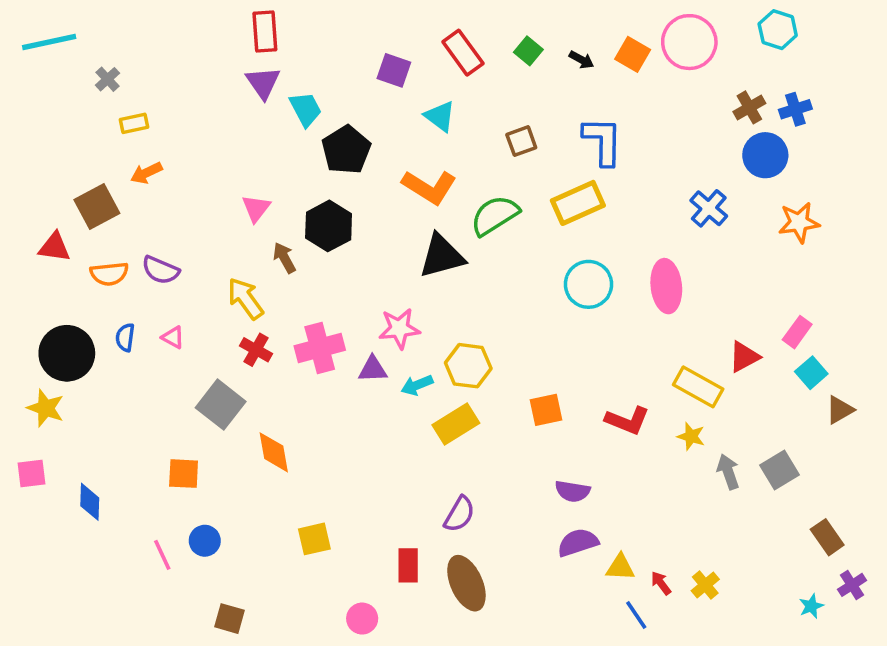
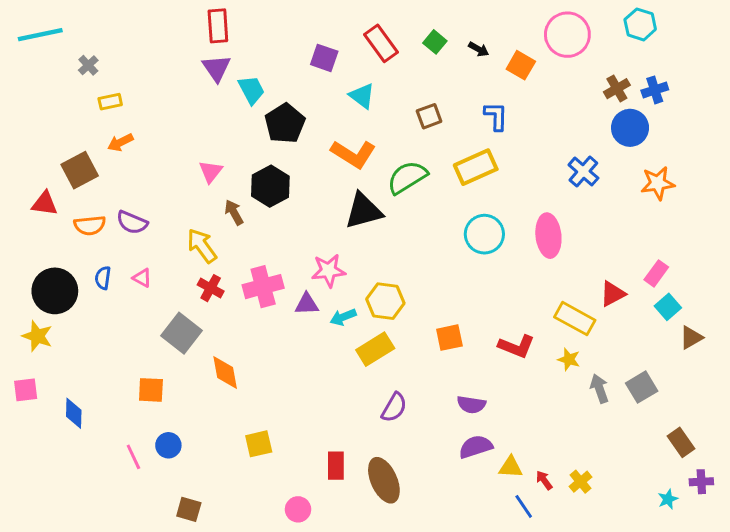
orange square: (633, 54) -> (521, 65), moved
blue L-shape: (603, 141) -> (496, 116), size x0.7
purple semicircle: (459, 514) -> (394, 407), moved
purple cross: (852, 585) -> (701, 482), turned 30

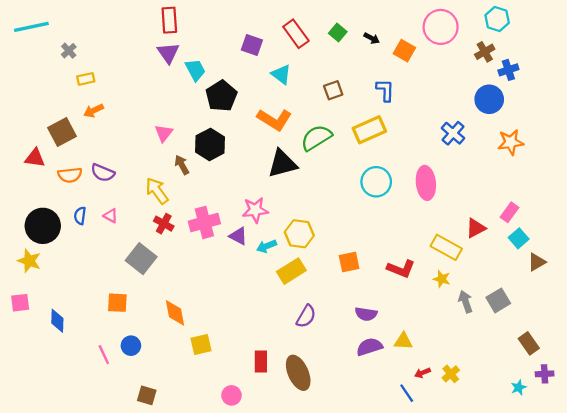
brown cross: (617, 89) -> (485, 52), moved
purple triangle: (307, 304) -> (238, 236), turned 30
orange diamond: (225, 372) -> (175, 313), moved
yellow triangle: (511, 467) -> (403, 341), moved
red arrow: (544, 480) -> (423, 373), turned -77

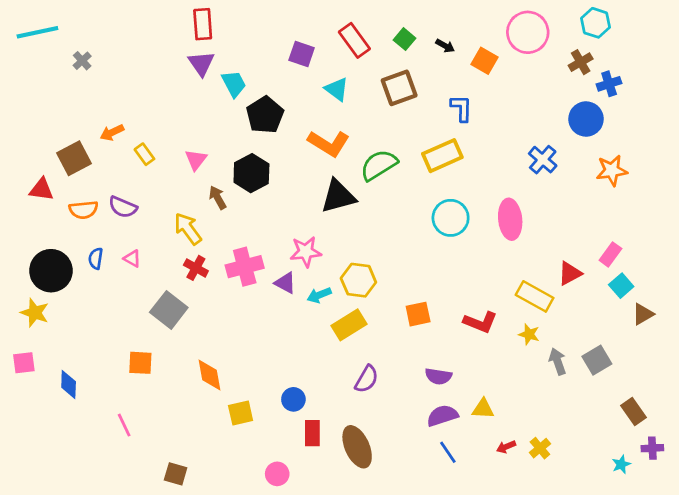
yellow rectangle: (86, 79) -> (144, 154), moved, turned 66
brown square: (333, 90) -> (399, 88), moved, size x1.5
blue circle: (131, 346) -> (293, 399), moved
blue line: (407, 393) -> (448, 452), moved

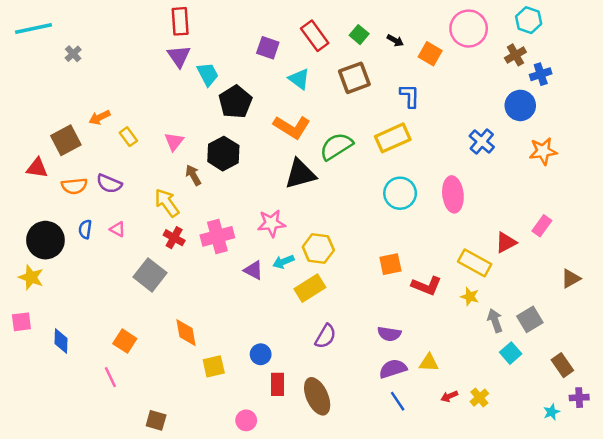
purple triangle: (285, 283) -> (253, 270), moved
cyan square: (621, 286) -> (511, 353), moved
orange square: (418, 314) -> (390, 264), moved
orange square: (140, 363) -> (125, 341), moved, turned 30

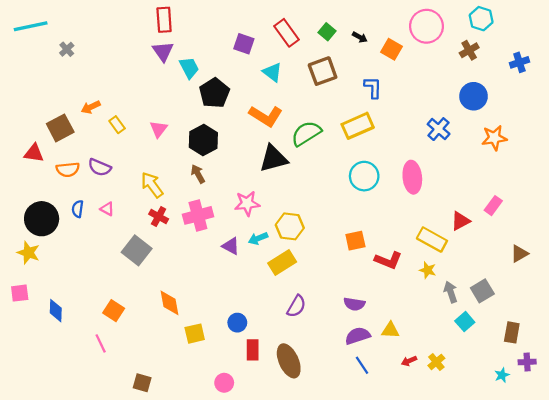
blue cross: (541, 74) -> (519, 62), moved
brown arrow: (193, 175) -> (198, 174), moved
brown rectangle: (562, 365) -> (512, 332), turned 45

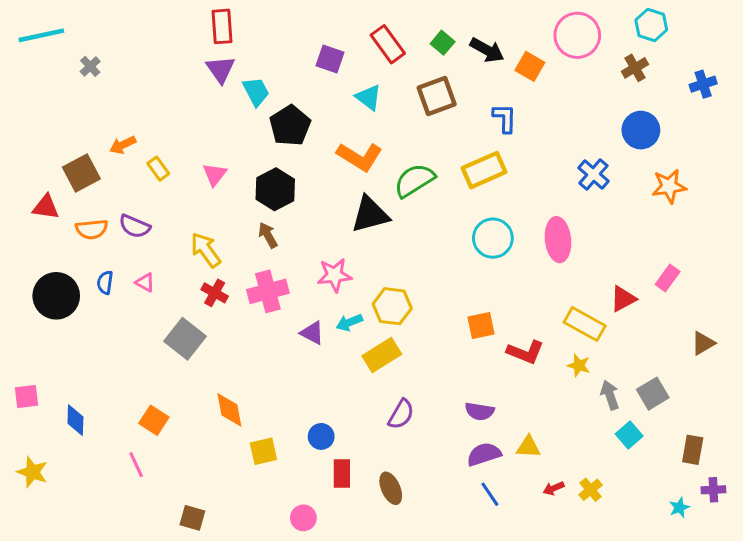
black arrow: (360, 37) -> (487, 50), size x1.6
yellow star: (28, 253) -> (32, 472), moved
brown ellipse: (289, 361) -> (391, 488), size x0.7

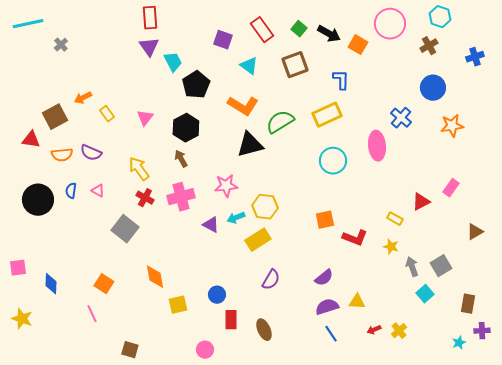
pink ellipse: (558, 240) -> (377, 146), moved
yellow rectangle: (585, 324) -> (395, 219), size x0.6
purple semicircle: (480, 411) -> (324, 278), turned -48

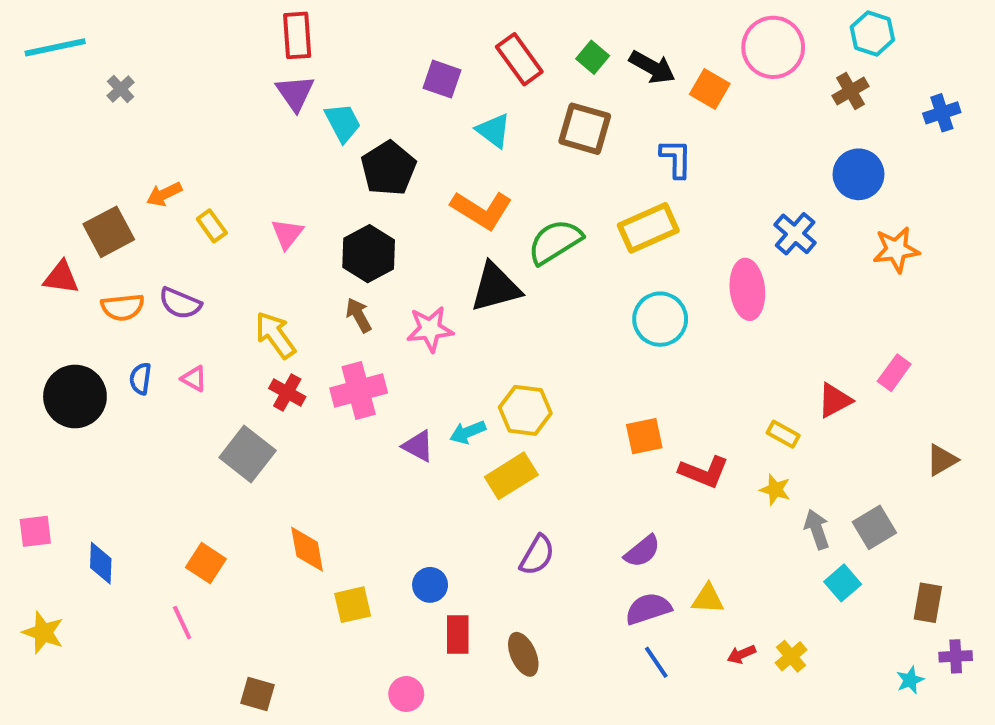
brown square: (295, 65) -> (585, 129), turned 36
pink star: (226, 186) -> (430, 329), moved

